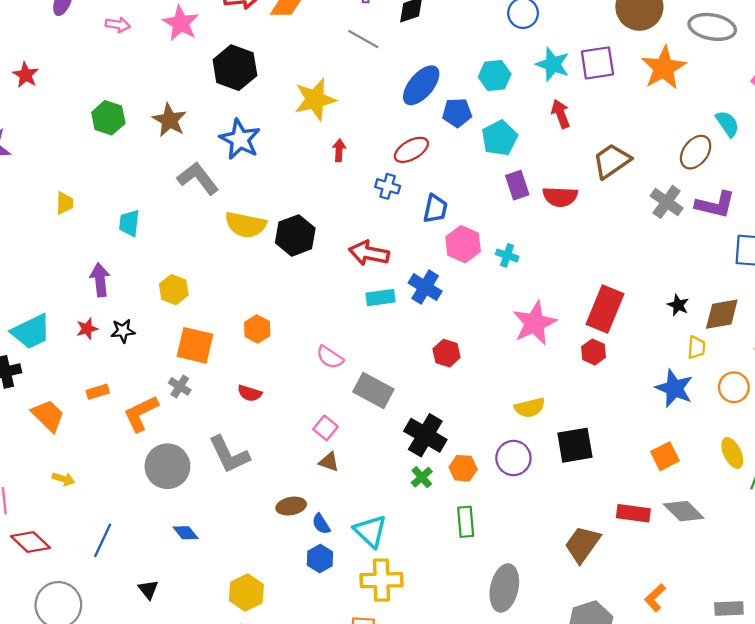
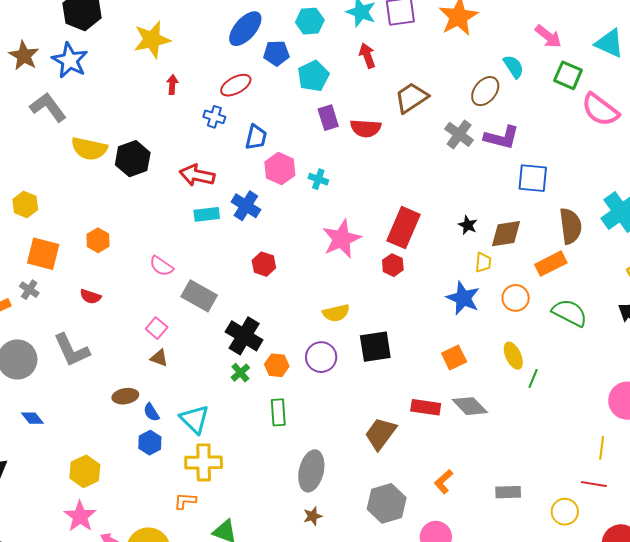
blue star: (240, 139) -> (70, 60), moved

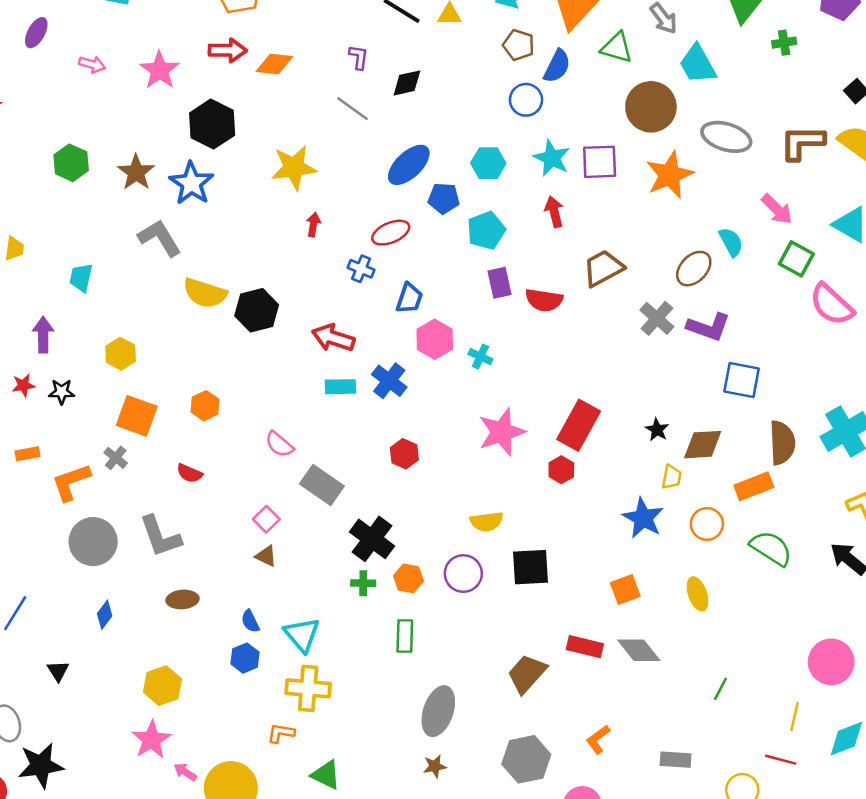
green cross: (240, 373) -> (363, 583), turned 36
green line: (533, 378) -> (720, 689), moved
brown ellipse: (125, 396) -> (183, 599), moved
blue diamond: (32, 418) -> (105, 615), turned 70

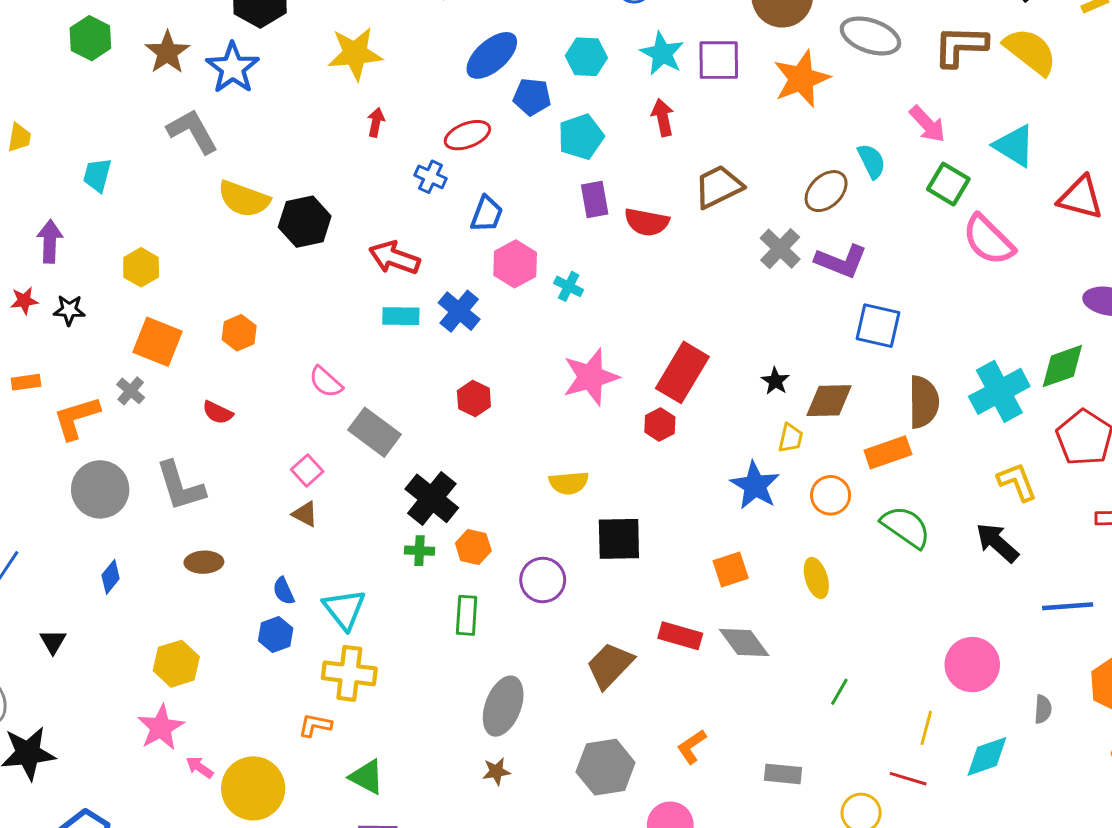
purple circle: (463, 574) -> (543, 580), moved

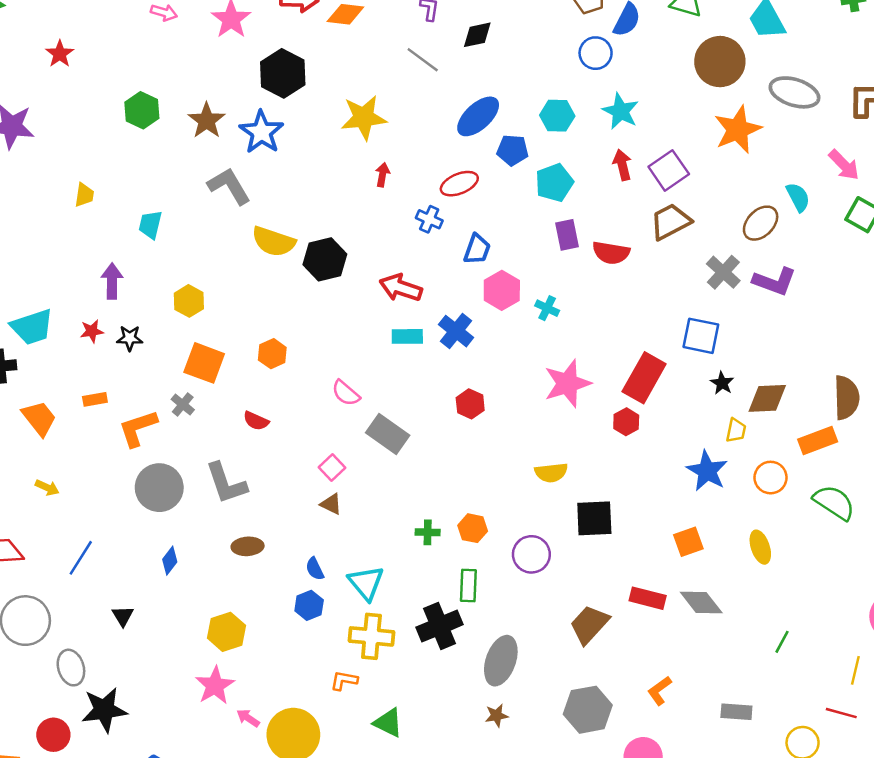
purple square: (719, 60) -> (669, 170), moved, turned -33
blue square: (878, 326) -> (701, 336), moved
black cross: (432, 498) -> (440, 626), moved, turned 30

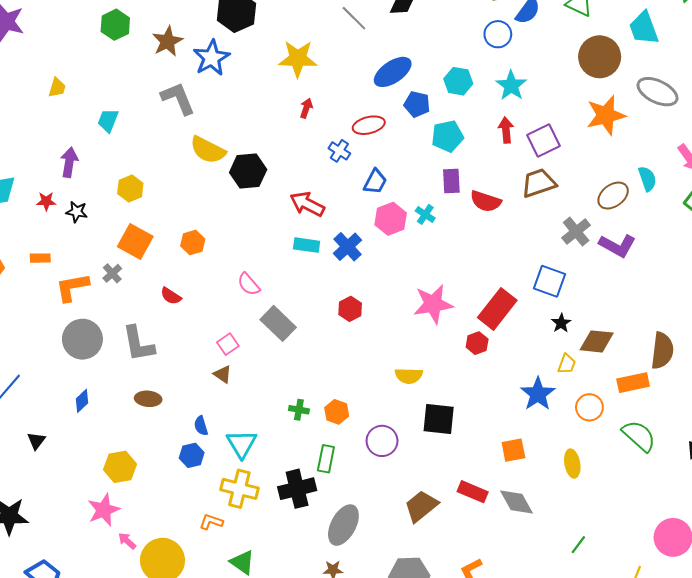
cyan cross: (547, 308) -> (425, 214), moved

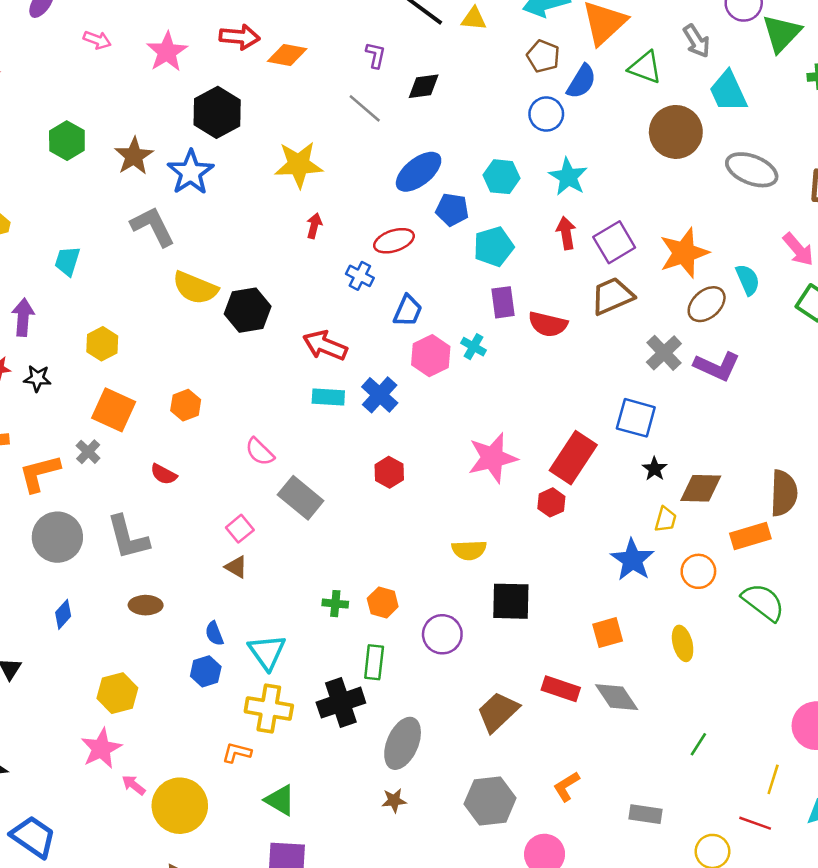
orange star: (606, 115) -> (684, 253), moved

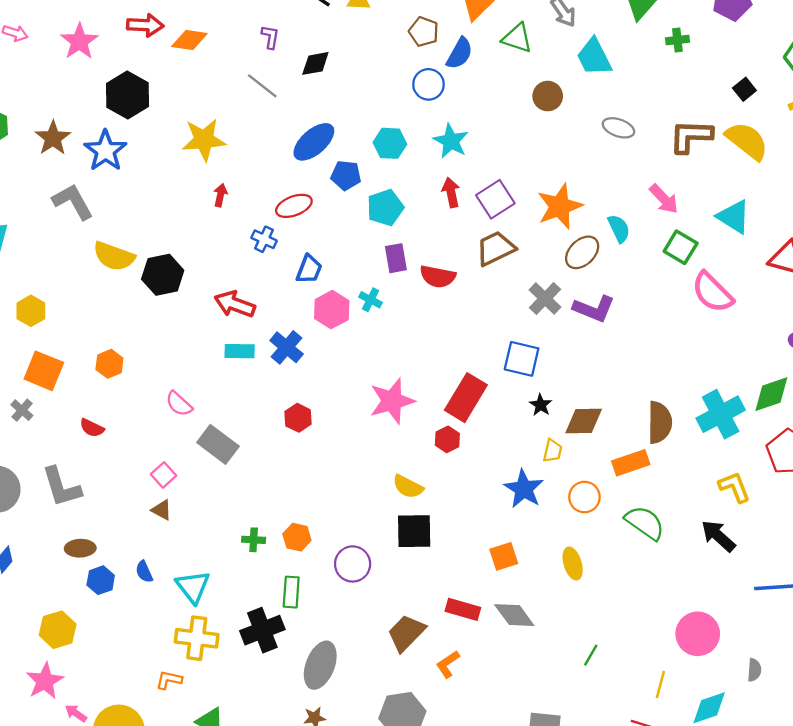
brown circle: (676, 132) -> (548, 96), size x0.6
gray ellipse: (752, 170) -> (618, 128), size x0.7
yellow semicircle: (469, 550) -> (408, 487), moved, turned 32
blue hexagon: (206, 671) -> (101, 580), moved
orange L-shape: (566, 786) -> (448, 664), moved

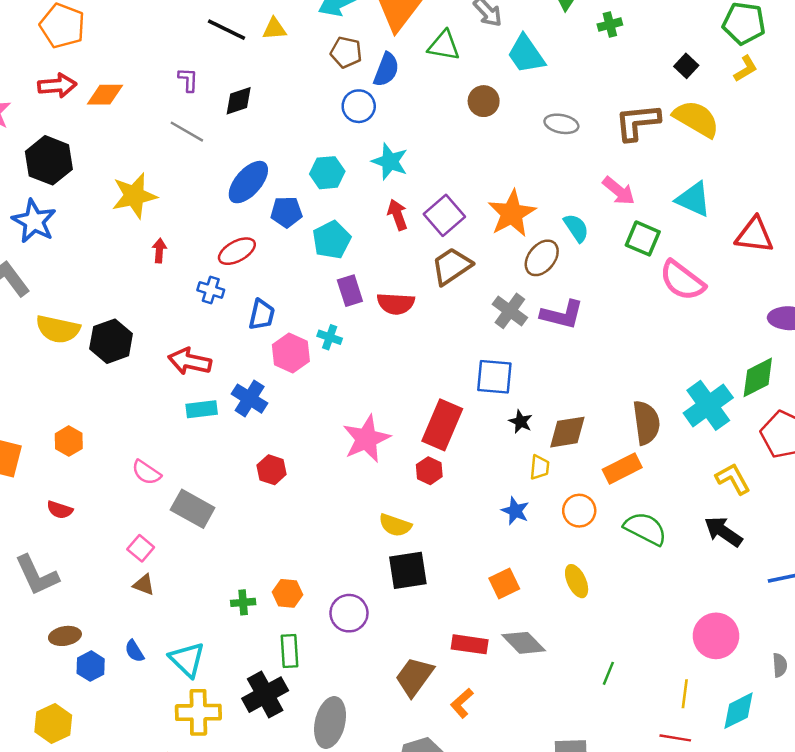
blue star: (524, 489) -> (515, 511), size x0.7

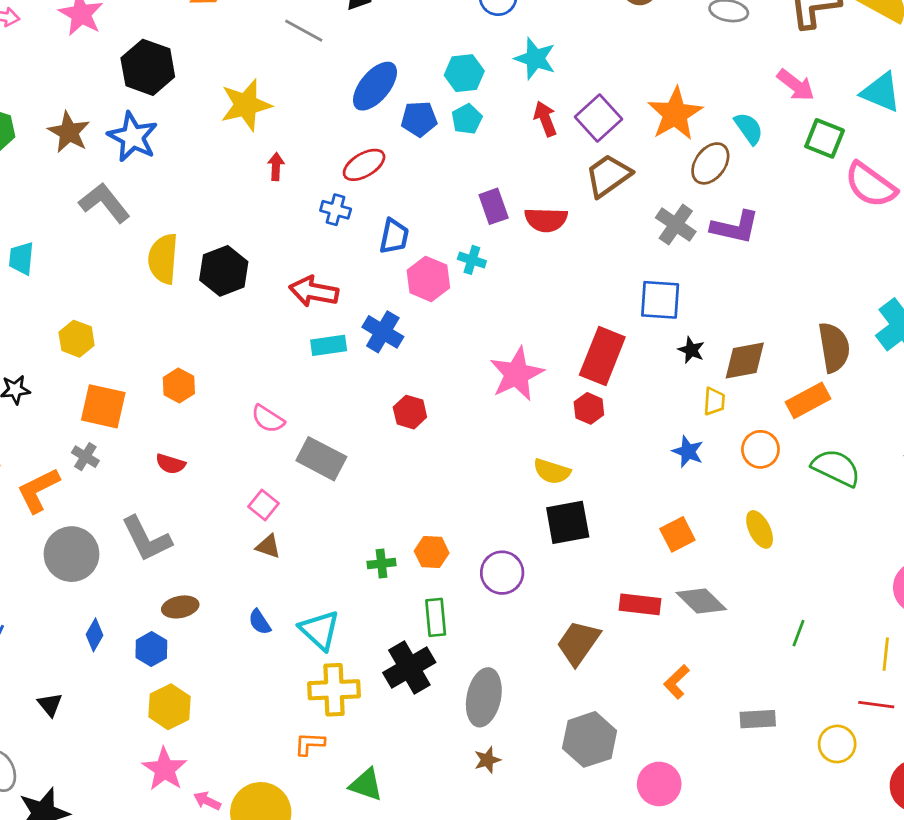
cyan pentagon: (332, 240) -> (467, 119), moved, size x0.7
yellow semicircle: (58, 329) -> (163, 259), turned 84
blue hexagon: (91, 666) -> (151, 649), moved
orange L-shape: (462, 703) -> (677, 682), moved

